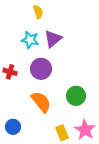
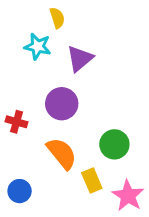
cyan star: (30, 40) -> (38, 46), moved
red cross: (10, 72) -> (17, 122), moved
yellow rectangle: (62, 133) -> (92, 181), moved

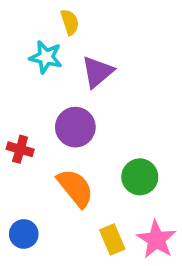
yellow rectangle: (92, 181) -> (112, 240), moved

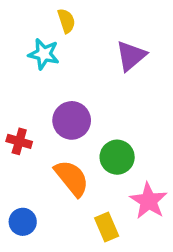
purple triangle: (97, 72) -> (131, 56), moved
green circle: (140, 177) -> (117, 157), moved
pink star: (156, 240) -> (149, 201), moved

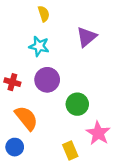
cyan star: (44, 54) -> (39, 46), moved
red cross: (19, 141) -> (12, 82), moved
orange semicircle: (72, 178) -> (26, 118), moved

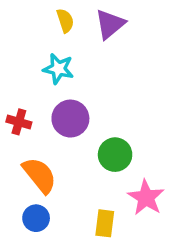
purple triangle: (87, 37) -> (110, 24), moved
blue circle: (15, 147) -> (36, 218), moved
yellow rectangle: (70, 151) -> (105, 223), turned 30

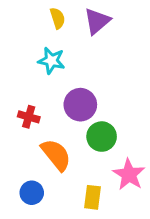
purple circle: (70, 119) -> (80, 105), moved
red cross: (19, 122) -> (29, 117), moved
orange semicircle: (39, 175) -> (56, 155), moved

